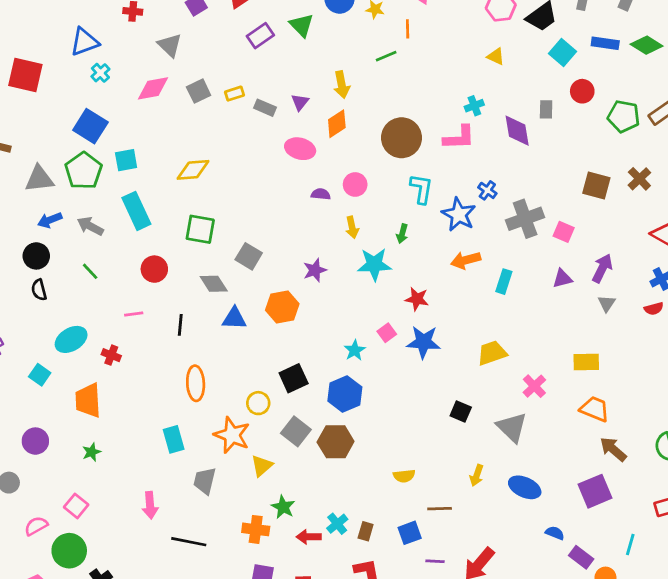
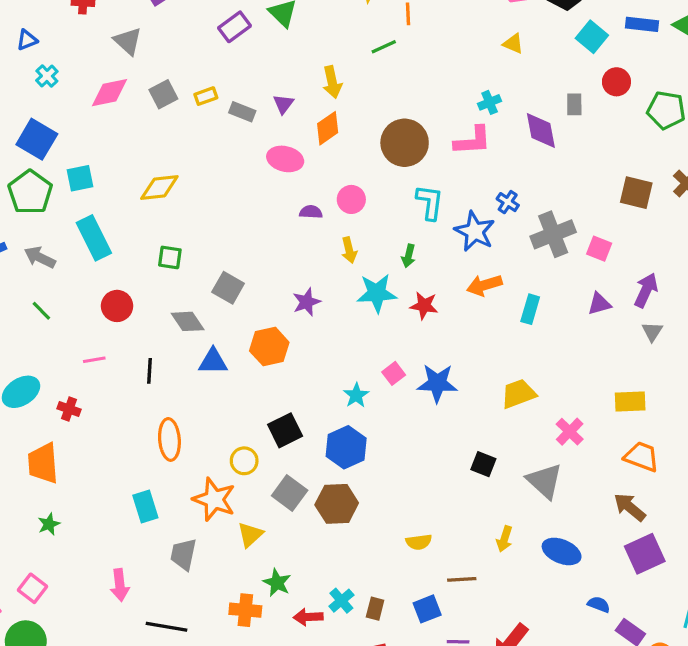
blue triangle: (84, 42) -> (27, 40), size x0.6
green square: (200, 229) -> (170, 257), size x0.7
red star: (417, 299) -> (424, 306), moved
brown arrow: (613, 449) -> (630, 507), moved

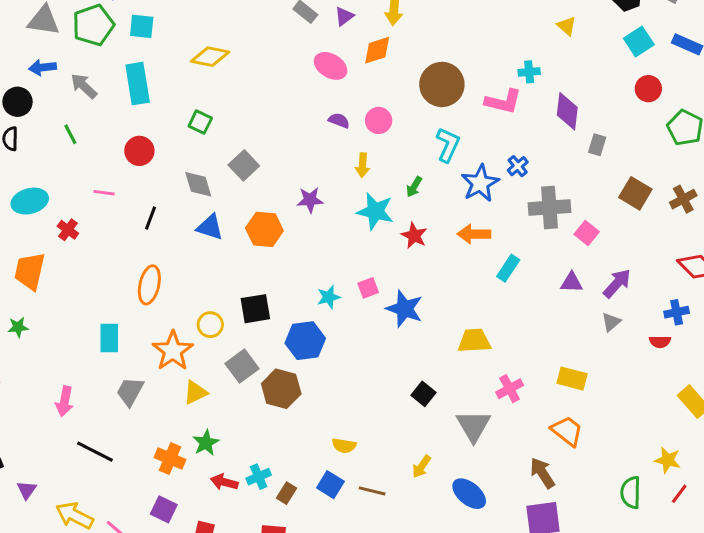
gray rectangle: (574, 104) -> (597, 145), moved
blue square: (427, 609) -> (330, 485), moved, turned 36

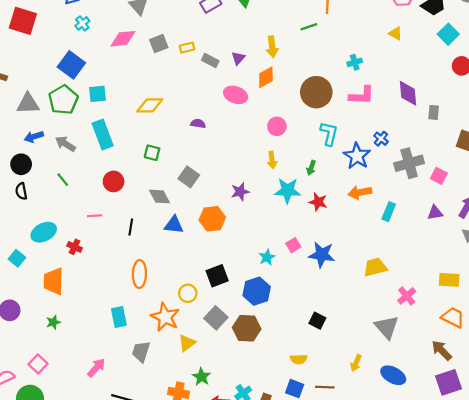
cyan cross: (529, 72) -> (355, 62), moved
purple semicircle: (339, 120) -> (198, 124), moved
black square: (424, 394) -> (317, 321), moved
pink arrow: (65, 401) -> (96, 368), turned -138

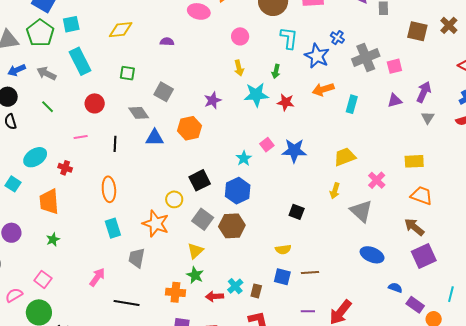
pink square: (439, 176) -> (394, 66), turned -35
orange ellipse: (139, 274) -> (109, 189), moved
yellow triangle: (187, 343) -> (195, 251), moved
yellow arrow: (356, 363) -> (335, 191), moved

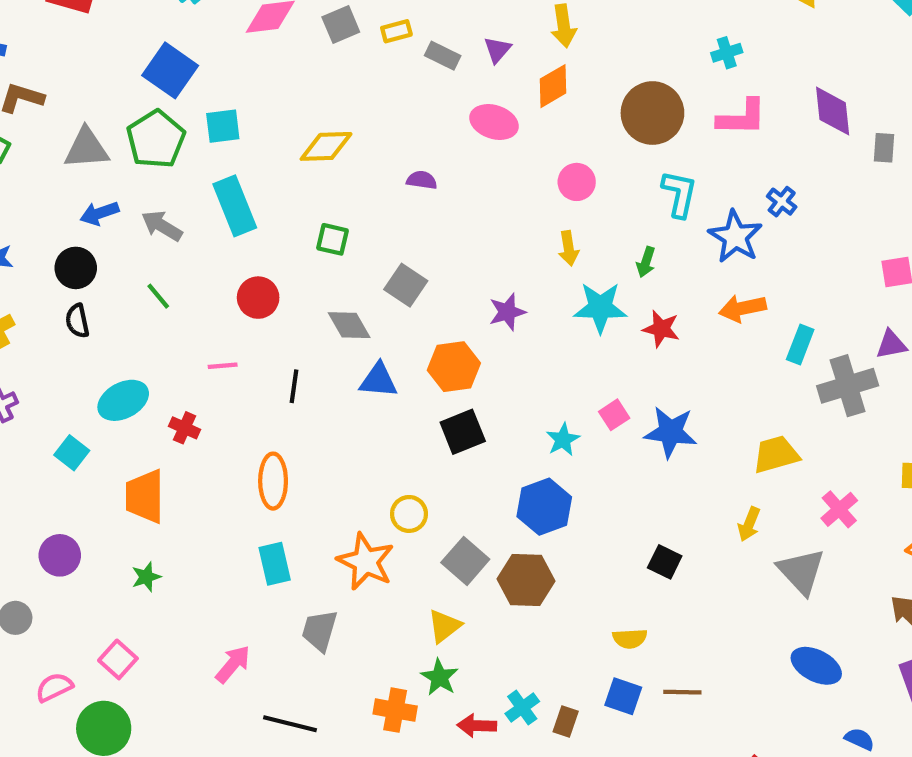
gray cross: (366, 57) -> (848, 386), moved
black square: (200, 180) -> (463, 432), moved

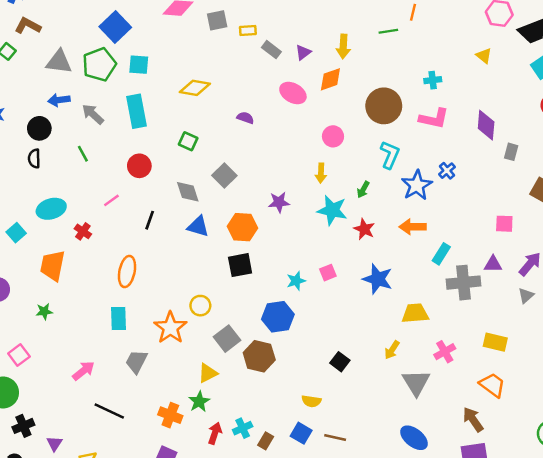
pink line: (223, 366) -> (111, 200), turned -42
blue star: (671, 432) -> (378, 279), moved
red arrow: (477, 726) -> (215, 433), turned 95

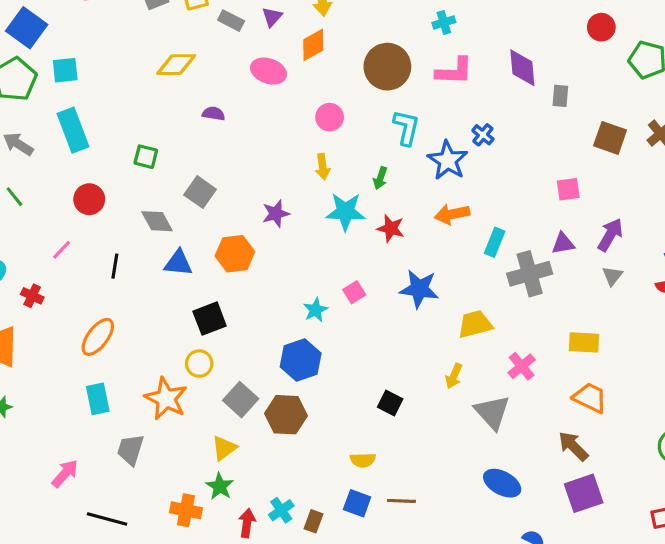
yellow diamond: (195, 88) -> (176, 65), moved
black square: (240, 265) -> (210, 319), moved
orange ellipse: (127, 272) -> (98, 337), turned 36

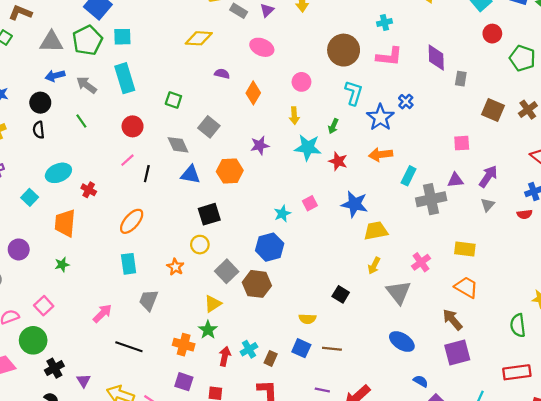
orange diamond: (313, 45) -> (253, 93), moved, turned -35
pink line: (62, 250) -> (127, 160), moved
yellow trapezoid: (475, 324) -> (376, 231), moved
orange star: (166, 399) -> (175, 267), size x0.6
black square: (390, 403) -> (341, 294), moved

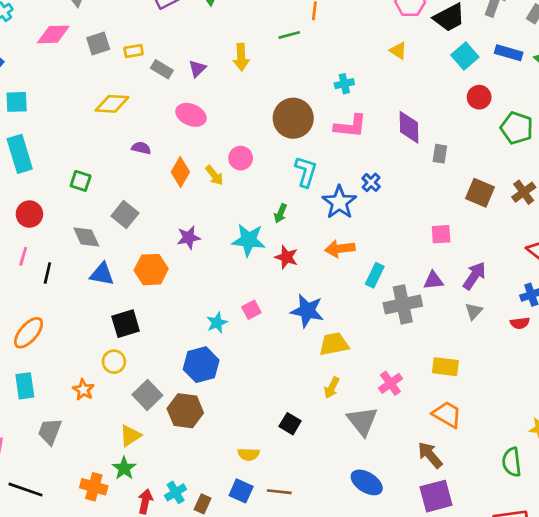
yellow arrow: (294, 116) -> (214, 175), moved, turned -35
pink line: (127, 160) -> (23, 256), turned -32

